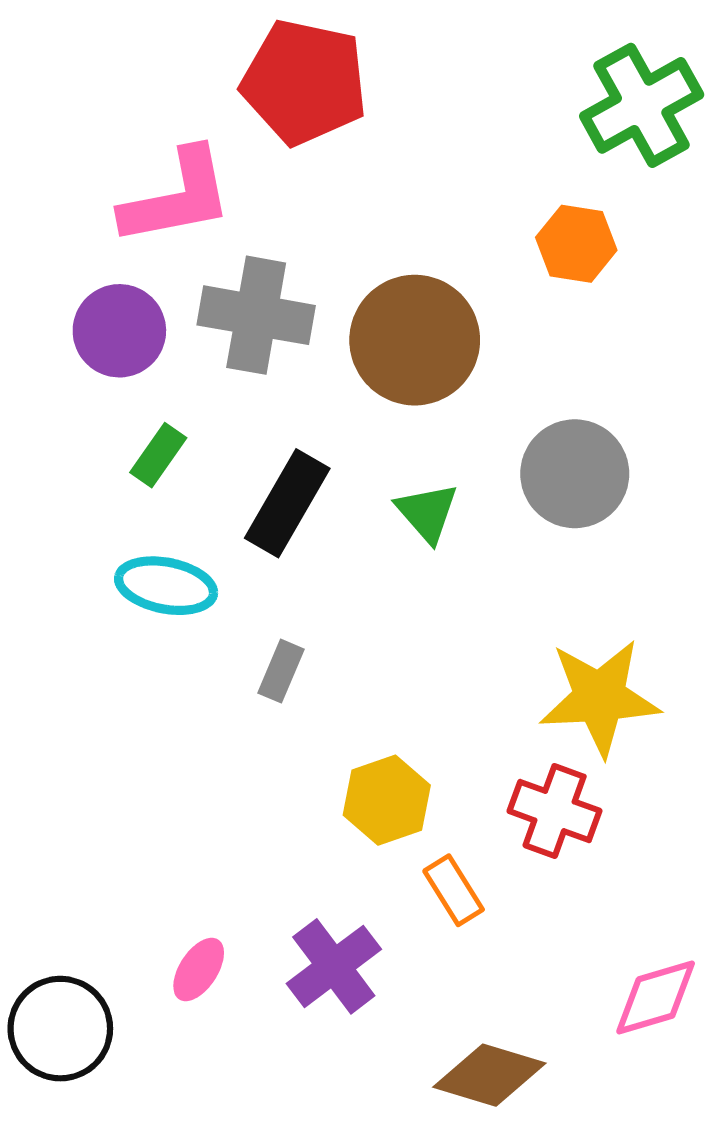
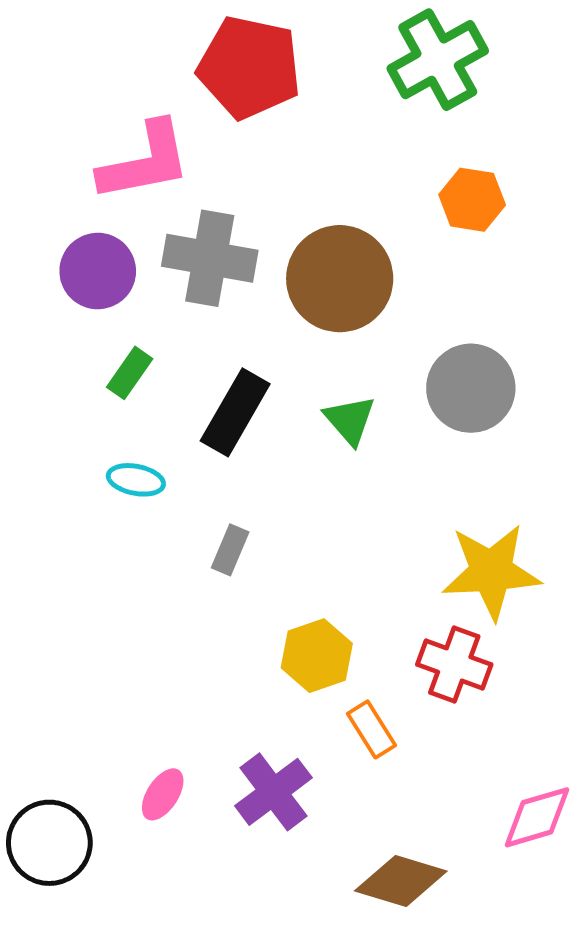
green cross: (642, 105) -> (438, 60), moved
cyan ellipse: (166, 586) -> (136, 480), size x0.7

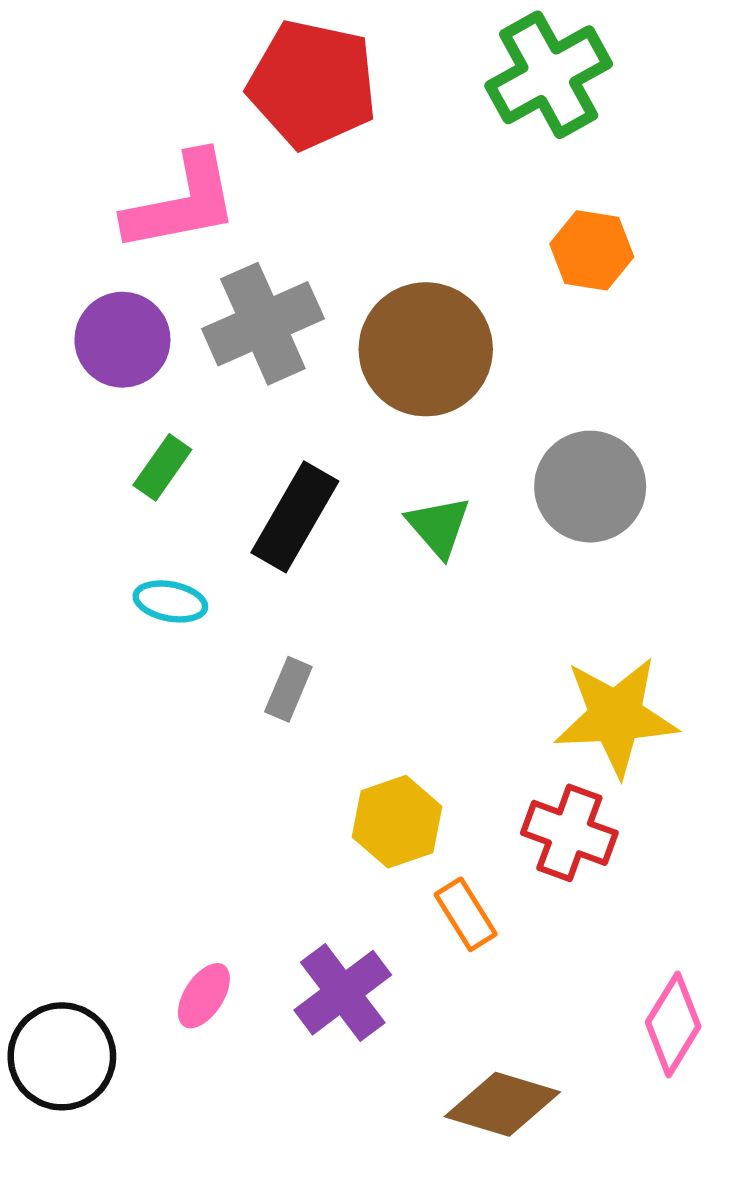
gray cross: (210, 258) -> (263, 324), turned -34
pink diamond: (537, 817) -> (673, 1024), turned -42

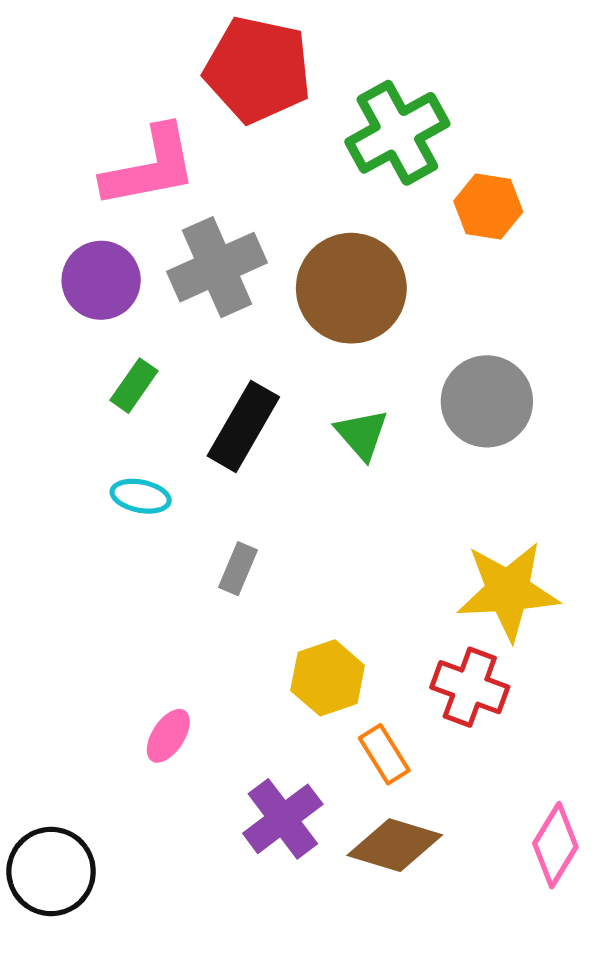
green cross: (549, 75) -> (397, 133), moved
pink ellipse: (204, 996) -> (168, 736), moved
brown diamond: (502, 1104) -> (395, 845), moved

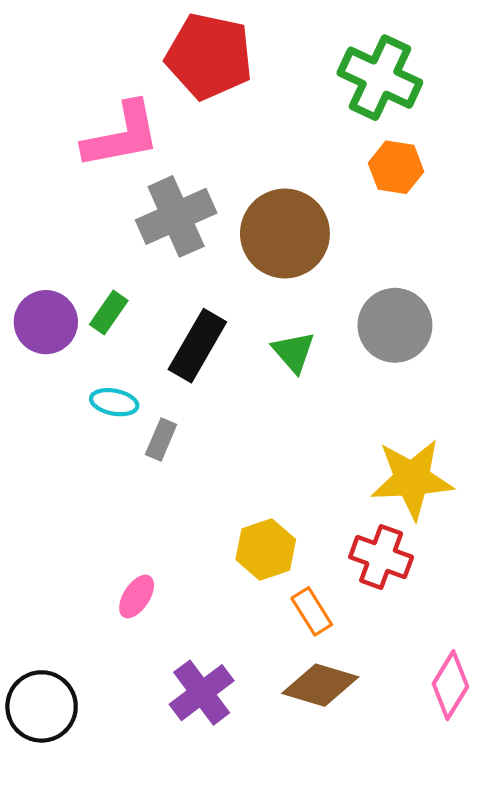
green cross: (397, 133) -> (380, 78), moved, turned -36
purple circle: (101, 280) -> (46, 322), moved
gray rectangle: (238, 569) -> (161, 440), moved
purple cross: (283, 819) -> (202, 693), moved

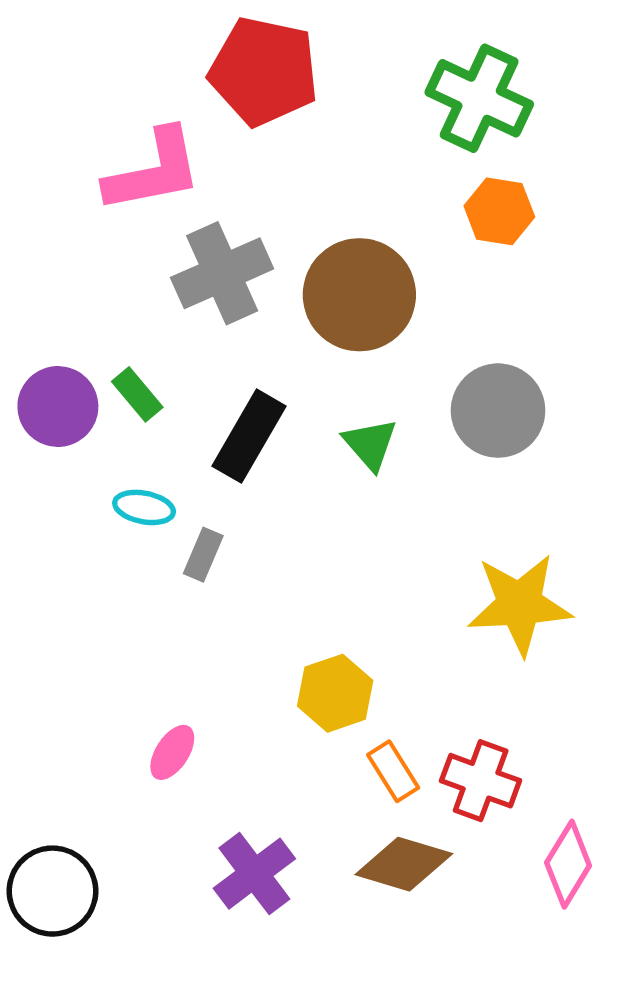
green rectangle: (109, 313) -> (137, 394), turned -75
red cross: (381, 557) -> (481, 781), moved

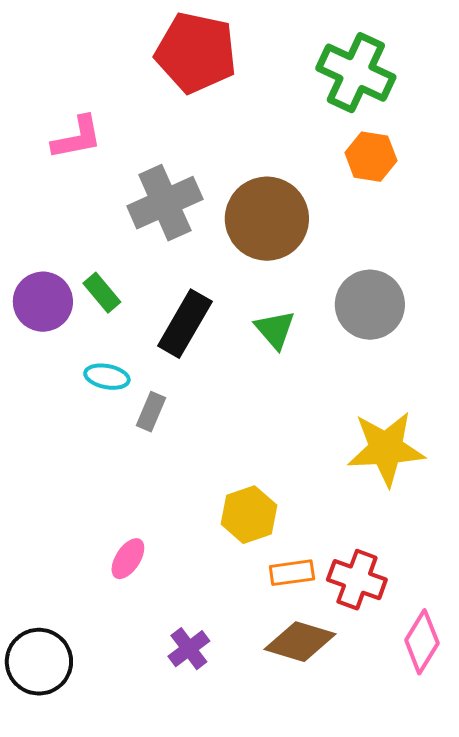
pink L-shape: (153, 171) -> (77, 138), moved, size x0.7
orange rectangle: (393, 771) -> (292, 573), turned -66
purple cross: (254, 874) -> (189, 649), size x0.7

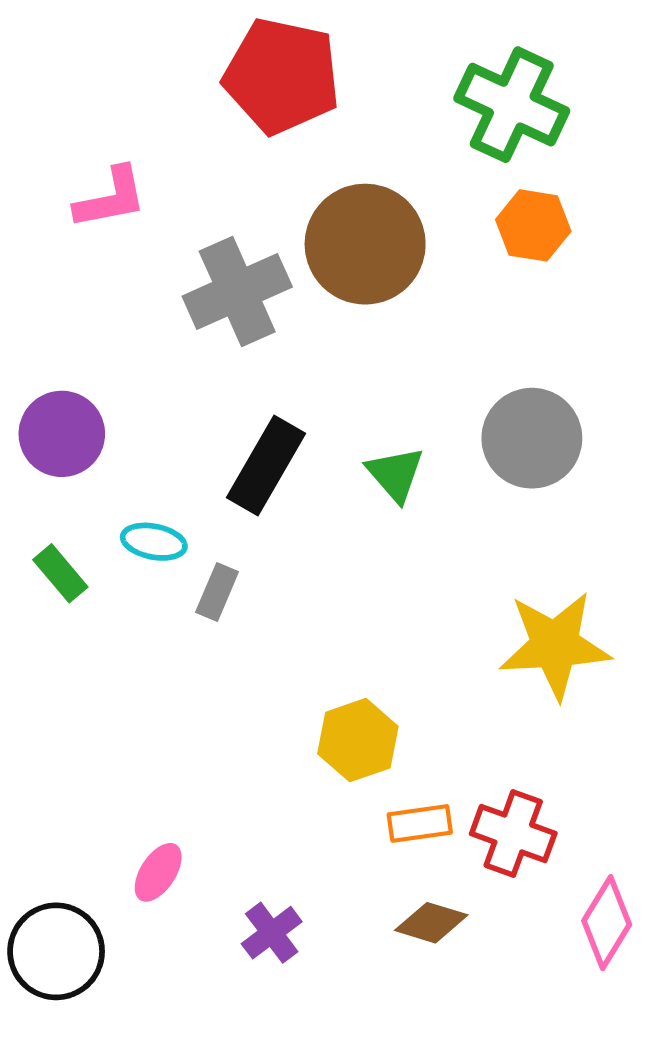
brown circle: (267, 219) -> (365, 244), moved
green rectangle: (102, 293) -> (60, 573), moved
pink ellipse: (128, 559) -> (158, 872), moved
brown diamond: (300, 642) -> (431, 923), size x0.7

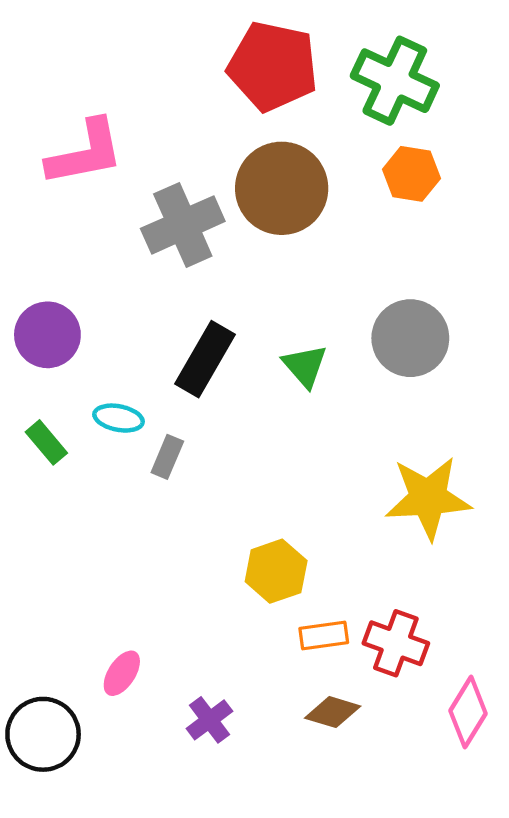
red pentagon: (282, 76) -> (273, 66), moved
pink L-shape: (111, 198) -> (85, 153), size x1.4

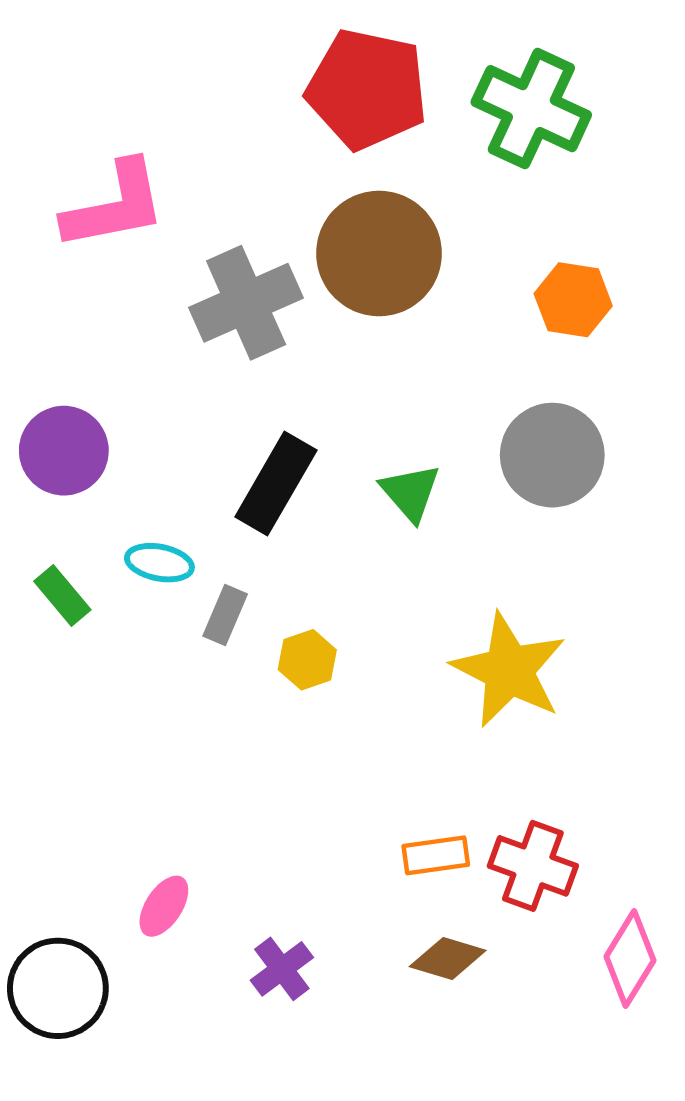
orange hexagon: (411, 174) -> (573, 300), moved
yellow star: (428, 498) -> (509, 670), moved, turned 30
yellow hexagon: (276, 571) -> (307, 660), moved, size x0.7

